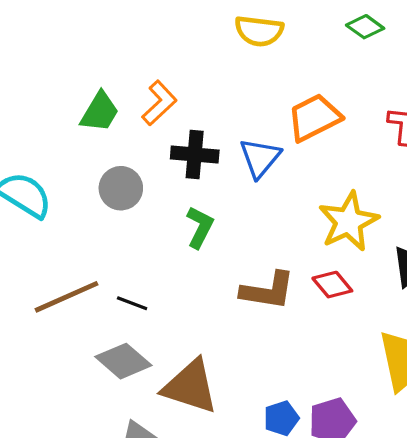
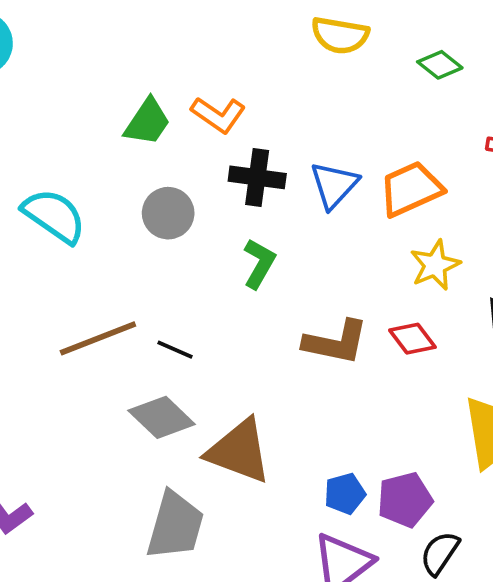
green diamond: (365, 27) -> (440, 65), moved
orange L-shape: (159, 103) -> (218, 115), turned 75
orange trapezoid: (314, 118) -> (411, 189), moved
yellow star: (349, 222) -> (435, 265), size x0.7

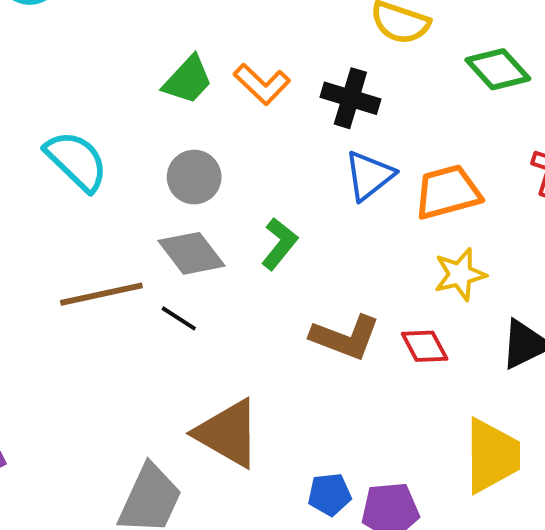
green diamond: (440, 65) -> (498, 69), size x1.4
black cross: (257, 177) -> (350, 98), moved
gray diamond: (162, 417) -> (192, 253), moved

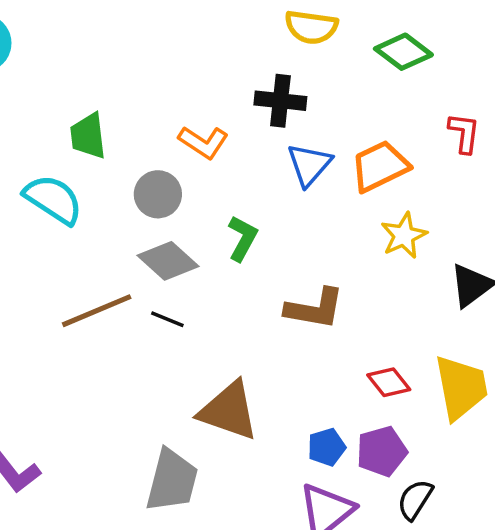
green trapezoid: (188, 80) -> (88, 136), moved, turned 141
orange L-shape: (262, 84) -> (203, 142), moved
red diamond: (425, 346) -> (389, 382), moved

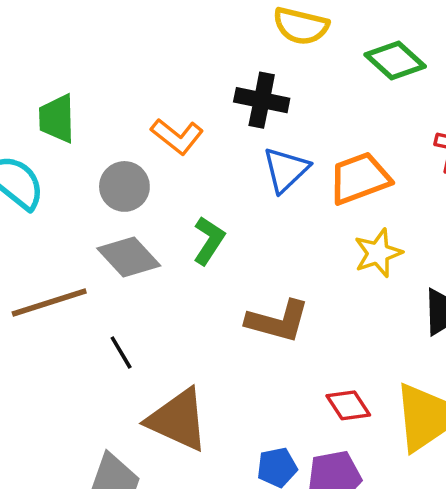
black line: (167, 319) -> (121, 352), moved, turned 32

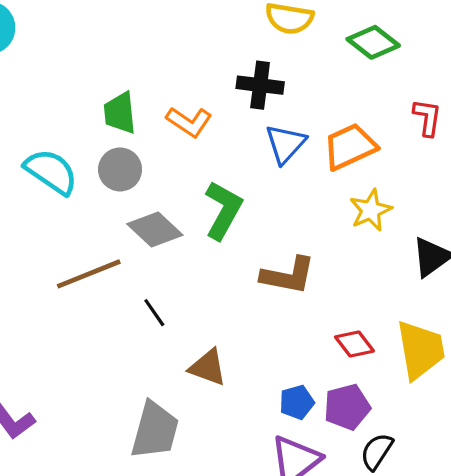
green trapezoid: (57, 119) -> (120, 113), moved
gray circle: (124, 186) -> (120, 169), moved
green L-shape: (209, 241) -> (223, 210), size x1.4
brown triangle: (178, 420) -> (208, 367), size x0.7

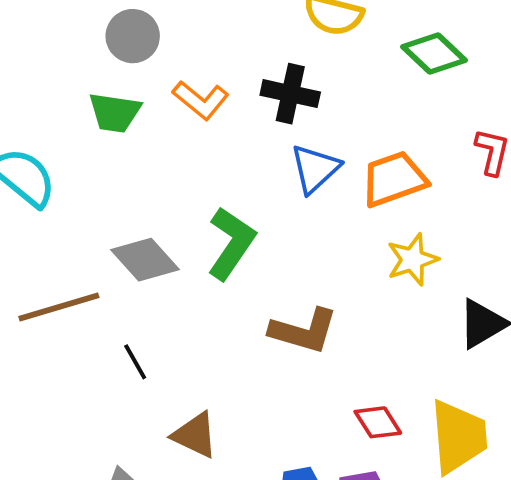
green trapezoid: (120, 113) -> (115, 113), turned -81
orange L-shape: (189, 122) -> (201, 100), moved
gray circle: (120, 169) -> (133, 36), moved

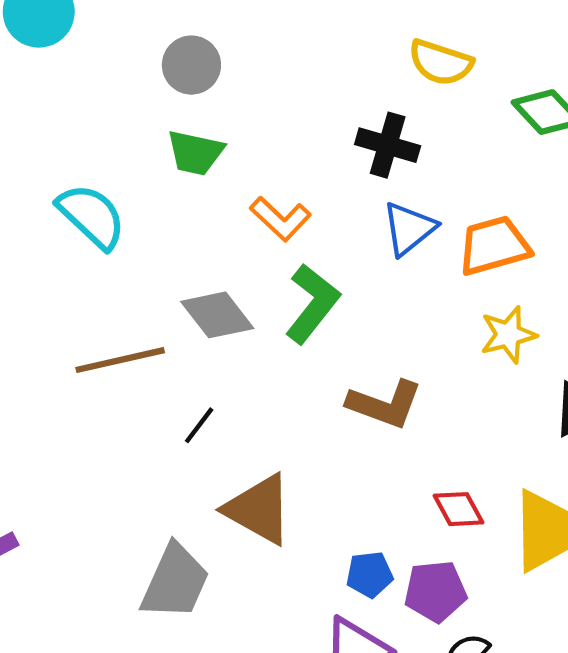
gray circle: (133, 36) -> (191, 65), moved
orange L-shape: (201, 100) -> (280, 219), moved
black line: (135, 362) -> (199, 425), turned 63
brown triangle: (195, 435) -> (259, 509), size x1.4

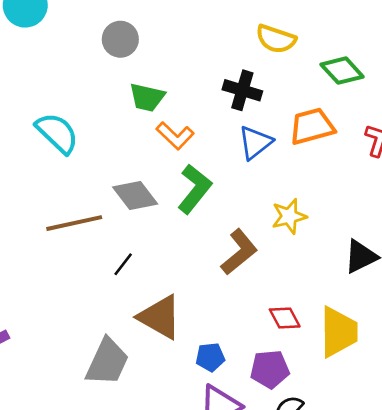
green trapezoid: (195, 153) -> (147, 97), moved
orange trapezoid: (494, 246) -> (312, 126), moved
yellow star: (508, 335) -> (289, 216), moved
brown L-shape: (385, 404) -> (239, 252), turned -60
blue pentagon: (369, 574) -> (210, 357), moved

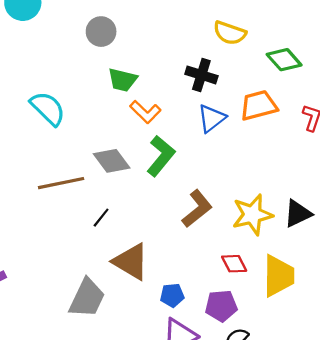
yellow star: (289, 216) -> (252, 215), moved, size x1.4

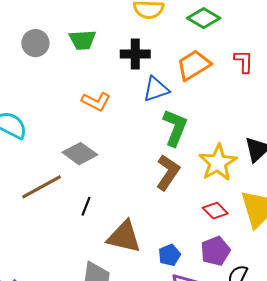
green trapezoid: (123, 80) -> (82, 40), moved
blue triangle: (212, 118) -> (156, 89), turned 36
green L-shape: (161, 156) -> (175, 128), moved

